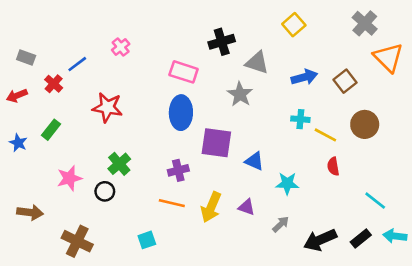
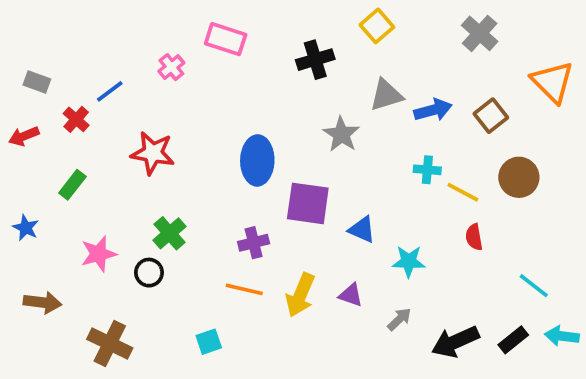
gray cross: (365, 23) -> (480, 33), moved
yellow square: (294, 25) -> (377, 26), moved
gray triangle: (257, 63) -> (386, 95), moved, turned -35
pink rectangle: (184, 72) -> (226, 39), moved
blue star: (18, 143) -> (26, 228), moved

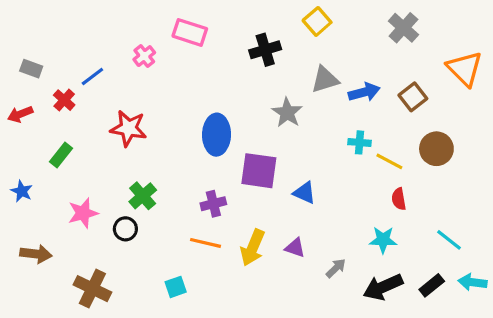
cyan star: (409, 261) -> (383, 240), moved

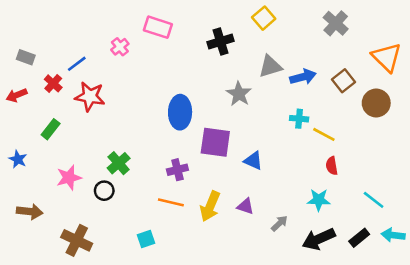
red star: (129, 128) -> (90, 96), moved
brown circle: (436, 149) -> (376, 103), moved

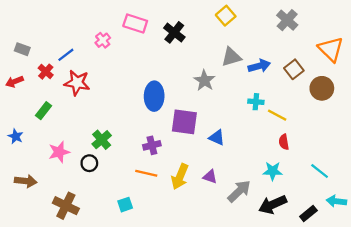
black cross: (221, 42) -> (174, 32), moved, turned -35
gray arrow: (279, 223) -> (239, 191), size x1.6
black rectangle: (359, 238) -> (308, 213), moved

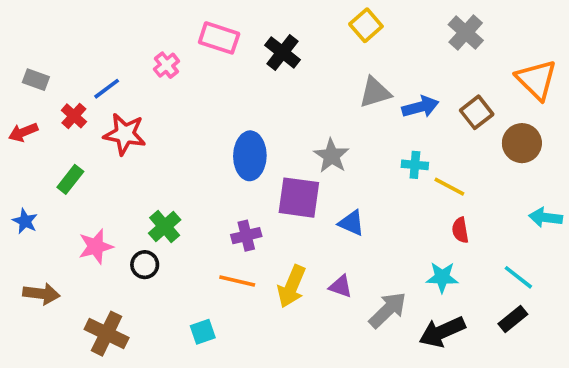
gray star: (204, 80) -> (331, 156), moved
cyan arrow: (336, 201) -> (546, 217), moved
black rectangle: (308, 213) -> (513, 319), moved

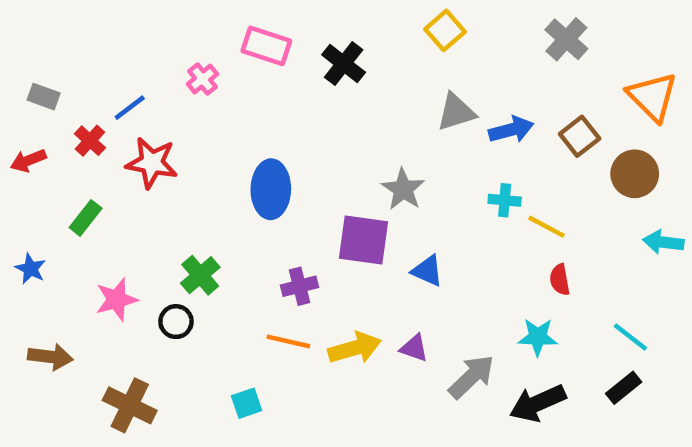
blue ellipse: (250, 156) -> (271, 189), moved
cyan arrow: (546, 217) -> (663, 242), moved
yellow arrow: (292, 286) -> (355, 348), turned -129

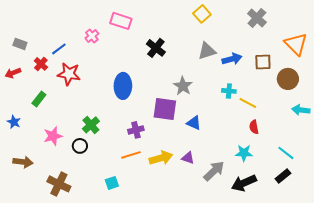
black cross: (344, 64) -> (156, 48), moved
brown square: (580, 136) -> (263, 62), turned 36
orange line: (288, 341) -> (131, 155), turned -30

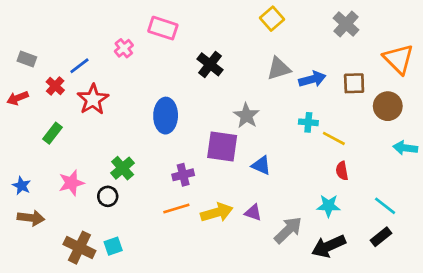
red star: (69, 74) -> (93, 99), turned 30
blue star: (14, 122) -> (22, 186), moved
cyan square: (112, 183) -> (113, 246), moved

